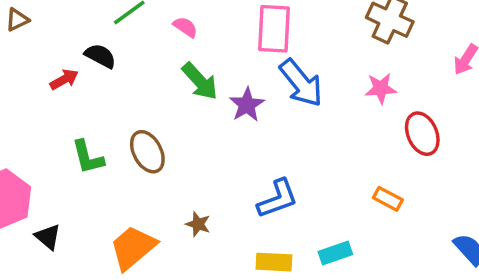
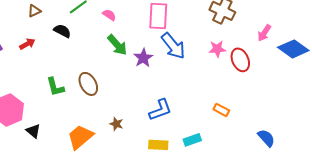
brown triangle: (17, 20) -> (34, 11), moved
red arrow: (64, 79) -> (27, 44), moved
red ellipse: (422, 134) -> (240, 60), moved

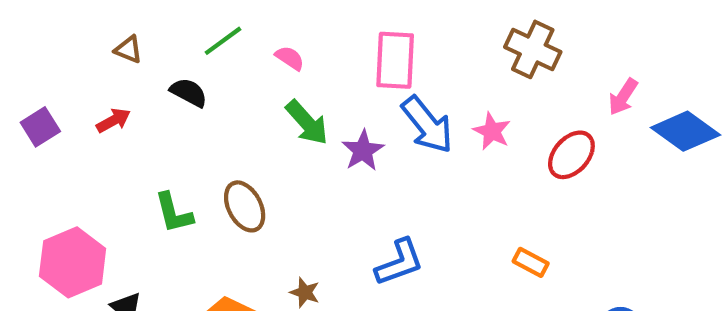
brown triangle: (34, 11) -> (128, 49), turned 48
pink star: (217, 49) -> (492, 131), moved, turned 30
red ellipse: (240, 60) -> (571, 155), turned 65

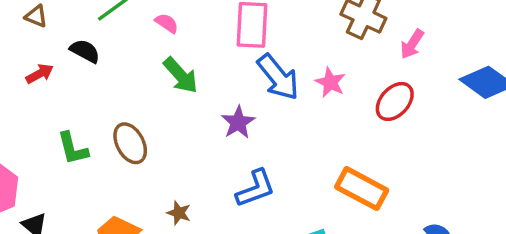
pink arrow: (623, 97) -> (412, 44), moved
red arrow: (113, 120) -> (40, 74), moved
purple star: (363, 151) -> (238, 122), moved
orange rectangle: (531, 262) -> (362, 189), size x1.8

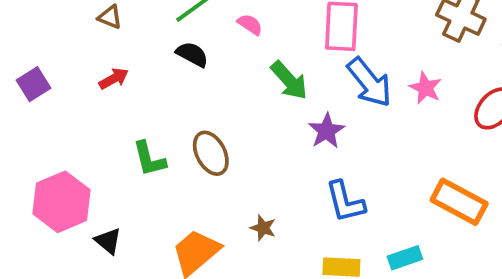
black semicircle: (85, 51) -> (192, 54), moved
green arrow: (181, 75) -> (289, 80), moved
blue L-shape: (255, 189) -> (345, 202), turned 96

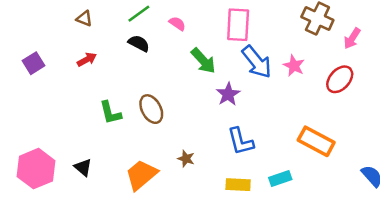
pink hexagon: (62, 202) -> (36, 169), moved

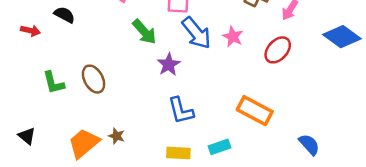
black semicircle: (139, 43) -> (64, 15), moved
red arrow: (87, 59) -> (30, 31), turned 42
brown star: (186, 159) -> (117, 136), moved

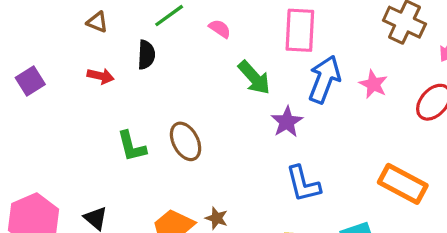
black semicircle: (64, 15) -> (146, 55), turned 65
blue arrow: (197, 33) -> (324, 79), turned -120

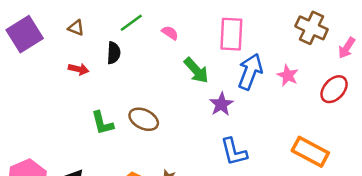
purple square: (30, 81) -> (25, 34), moved, size x1.6
brown ellipse: (186, 141) -> (144, 119), turned -36

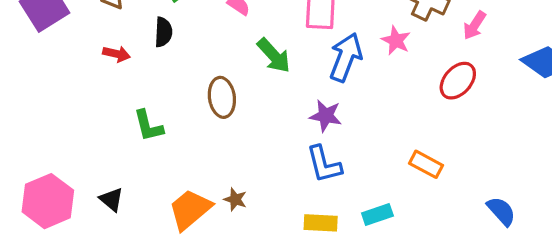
pink star: (288, 75) -> (396, 40), moved
purple star: (221, 104) -> (326, 116), moved, turned -30
brown ellipse: (144, 119) -> (222, 97), moved, turned 56
orange rectangle: (310, 152) -> (426, 164), size x0.7

